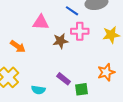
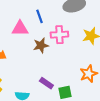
blue line: (72, 11) -> (40, 16), moved, turned 40

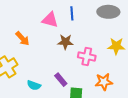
pink cross: (59, 35) -> (87, 57), moved

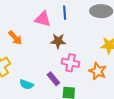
pink cross: (87, 57) -> (71, 63), moved
orange star: (104, 82) -> (98, 71), moved, turned 30

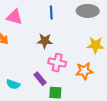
pink triangle: (43, 19) -> (14, 17), moved
orange star: (98, 71) -> (84, 71), turned -30

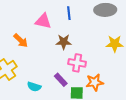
pink triangle: (14, 17) -> (43, 21), moved
orange star: (84, 71) -> (95, 82), moved

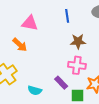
pink triangle: (43, 21) -> (30, 23), moved
brown star: (64, 42) -> (78, 41), moved

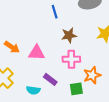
pink triangle: (30, 23) -> (37, 53), moved
purple rectangle: (61, 83) -> (50, 79), moved

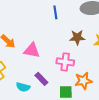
brown star: (69, 35) -> (77, 37), moved

